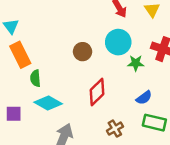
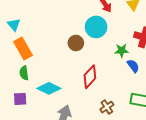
cyan circle: (118, 42) -> (96, 27), moved
green semicircle: (35, 78) -> (24, 73), moved
blue semicircle: (144, 98) -> (133, 66), moved, turned -88

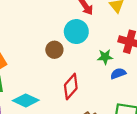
blue semicircle: (133, 66) -> (118, 74), turned -72

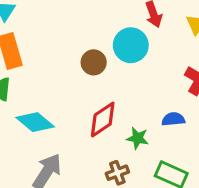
green star: (105, 57) -> (138, 138), moved

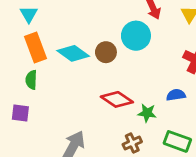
red diamond: (103, 120) -> (117, 99), turned 72
cyan diamond: (35, 122) -> (73, 53), moved

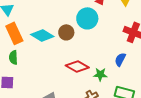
blue semicircle: (176, 95) -> (120, 59), turned -48

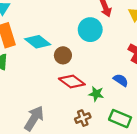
brown circle: (66, 32) -> (63, 55), moved
blue semicircle: (120, 59) -> (121, 80), turned 88

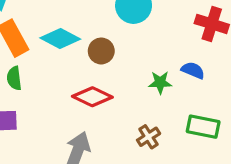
red diamond: (72, 81) -> (92, 97), moved
green star: (96, 94) -> (160, 82), moved

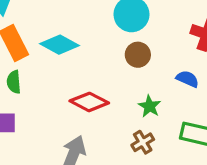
brown circle: (101, 51) -> (138, 55), moved
green star: (160, 82) -> (149, 106), moved, turned 30

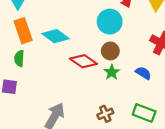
red diamond: (89, 102) -> (83, 61), moved
green star: (149, 106) -> (112, 72), moved

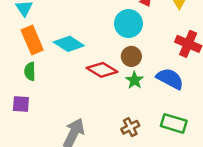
blue semicircle: (143, 73) -> (170, 79), size x1.5

